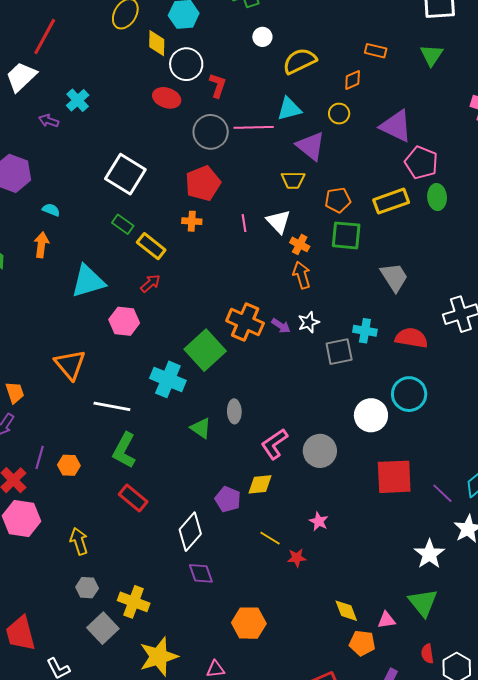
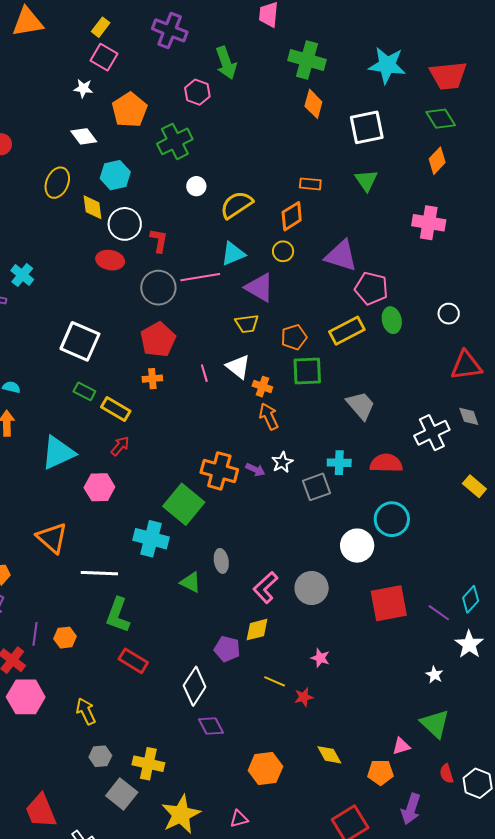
orange diamond: (353, 80) -> (292, 216), size x1.4
white star: (429, 554) -> (434, 675), size x0.6
yellow diamond: (346, 611) -> (329, 755), moved

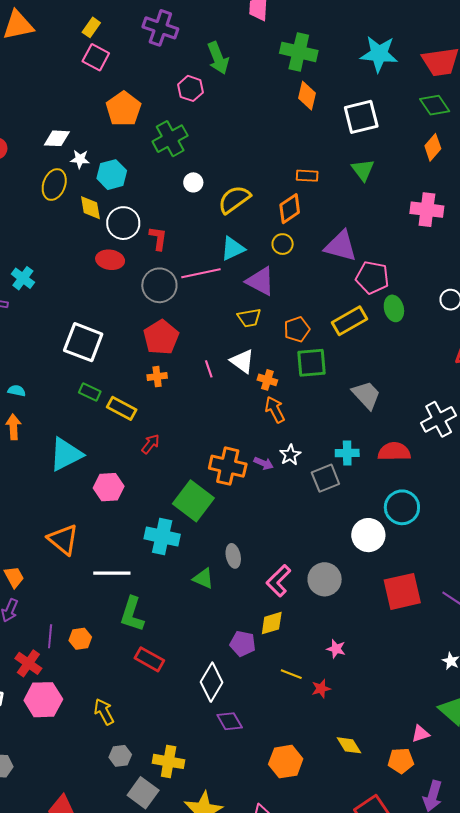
white star: (83, 88) -> (80, 159), moved
white diamond: (84, 136) -> (57, 138), moved, turned -48
red arrow: (120, 446) -> (150, 444), moved

